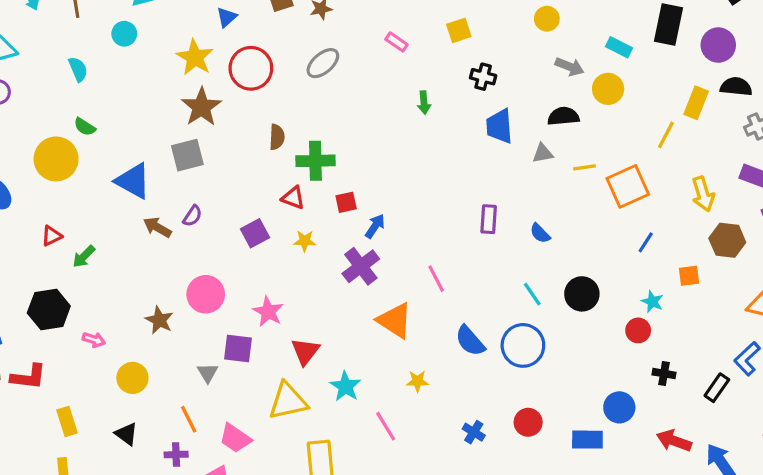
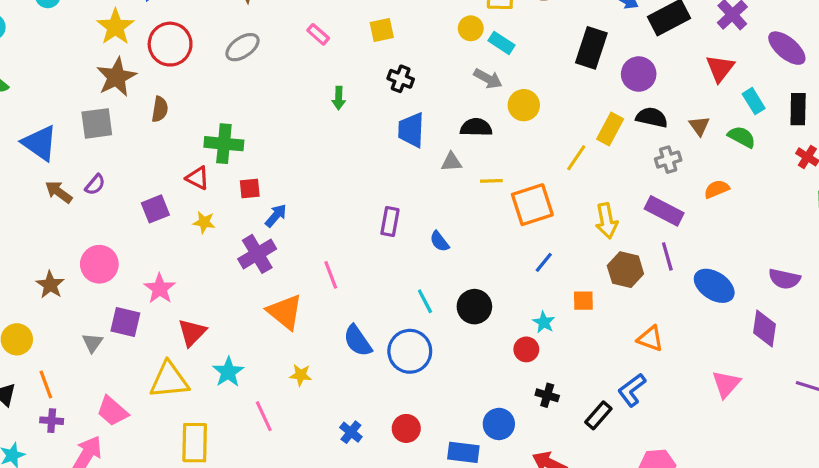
cyan rectangle: (619, 47) -> (501, 43), moved
brown semicircle: (277, 137) -> (160, 109), moved
orange line: (189, 419) -> (46, 384), moved

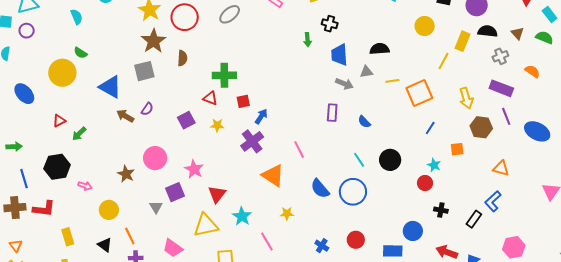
gray arrow: (488, 79) -> (344, 84), moved
green arrow: (339, 98) -> (307, 40), moved
yellow circle: (524, 105) -> (425, 26), moved
orange semicircle: (717, 189) -> (532, 71), turned 63
purple square: (125, 322) -> (175, 192), turned -30

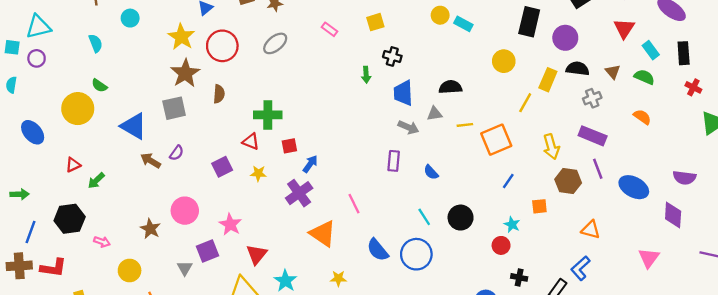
orange semicircle: (532, 71) -> (642, 117), moved
blue line: (24, 179) -> (31, 232), turned 36

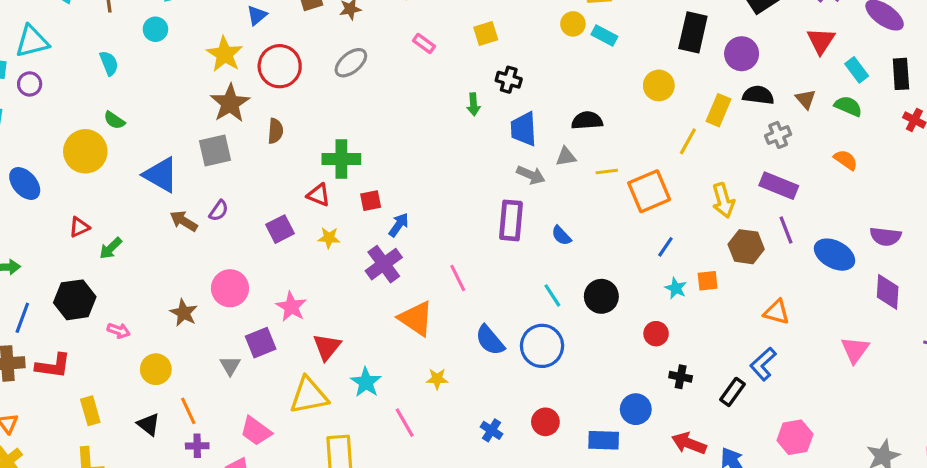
purple rectangle: (394, 161) -> (511, 220), size x1.4
purple semicircle: (684, 178) -> (885, 236), moved
cyan star: (512, 225) -> (676, 288), moved

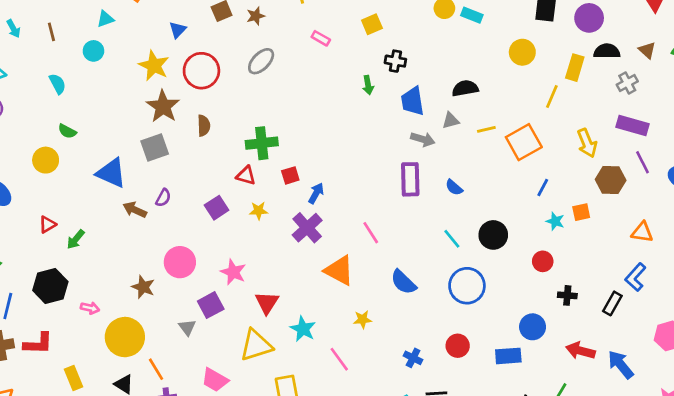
yellow circle: (85, 151) -> (46, 160), size x0.7
blue circle: (542, 346) -> (467, 286), moved
yellow circle: (156, 369) -> (125, 337), size x1.5

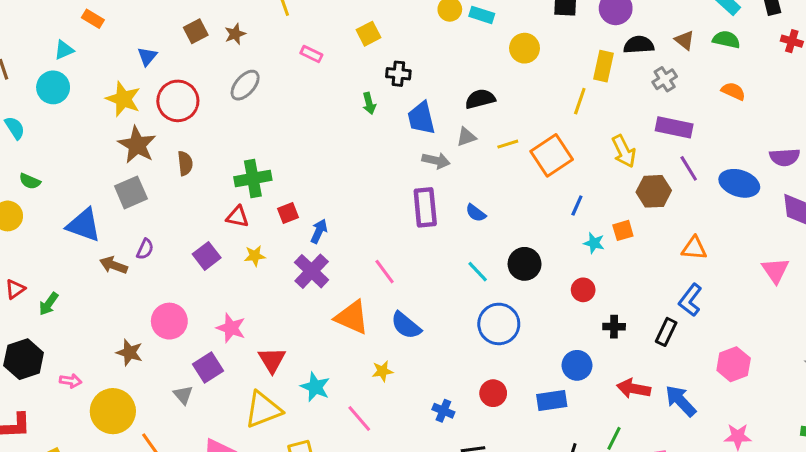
cyan circle: (93, 51) -> (53, 87), size x1.4
yellow circle: (522, 52) -> (524, 48), moved
blue semicircle: (403, 282) -> (406, 325), moved

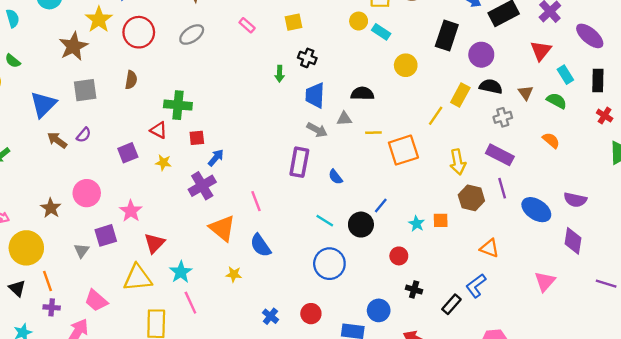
brown star: (137, 145) -> (73, 46), moved
blue line: (577, 206) -> (381, 205), moved
blue triangle: (84, 225) -> (43, 104), turned 40
cyan line: (478, 272) -> (325, 221), turned -30
pink line: (359, 418) -> (190, 303), moved

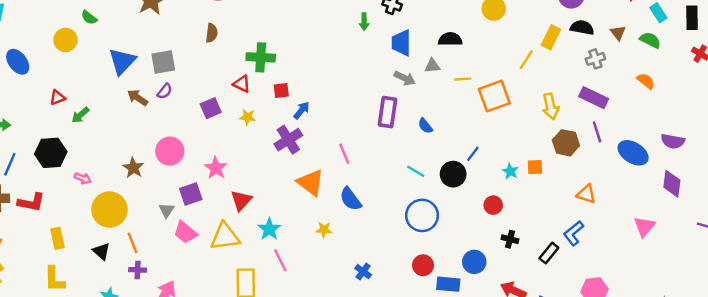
gray square: (85, 90) -> (163, 62), moved
pink trapezoid: (96, 300) -> (185, 232), moved
red circle: (311, 314) -> (423, 265), moved

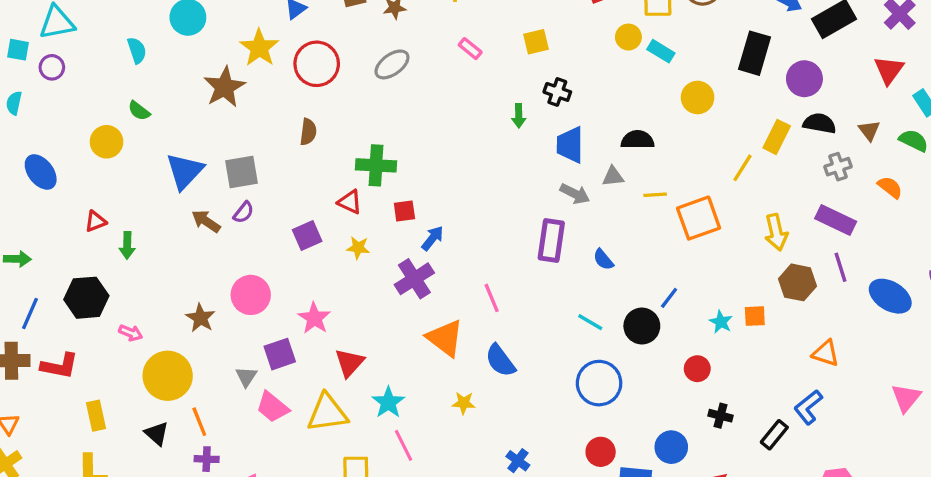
orange semicircle: (646, 81) -> (890, 187), moved
green arrow: (80, 115) -> (127, 245), turned -48

